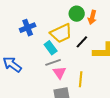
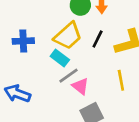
blue cross: (28, 28) -> (23, 41), turned 35
yellow line: (81, 79) -> (121, 80), moved

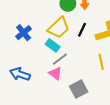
blue cross: (23, 41) -> (24, 33), turned -35
pink triangle: (80, 86) -> (55, 73), moved

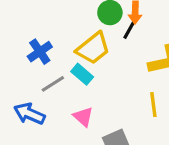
black line: (82, 30) -> (130, 29), moved
gray line: (60, 59) -> (53, 84), moved

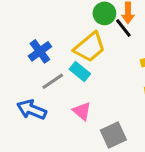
black line: (130, 29) -> (123, 28), turned -66

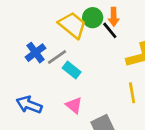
yellow trapezoid: (90, 47) -> (72, 25), moved, turned -100
gray line: (53, 81) -> (57, 57), moved

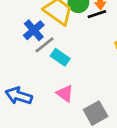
black line: (110, 30) -> (97, 14), turned -66
blue cross: (36, 53) -> (34, 30), moved

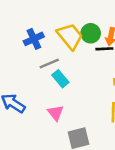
blue cross: (34, 30) -> (34, 39), moved

